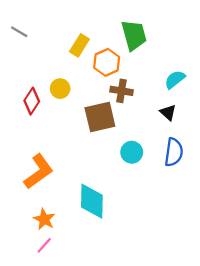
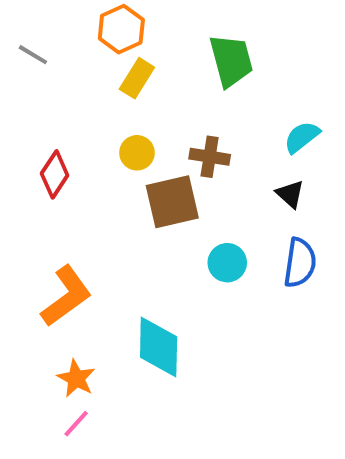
orange hexagon: (107, 62) -> (121, 29), moved
yellow circle: (60, 89) -> (137, 153), moved

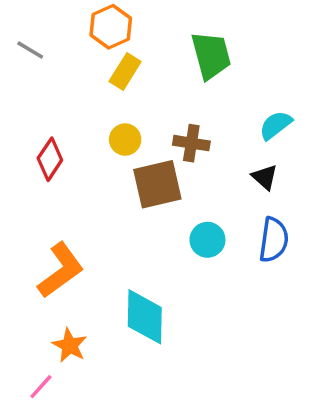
pink line: (76, 424) -> (41, 387), moved

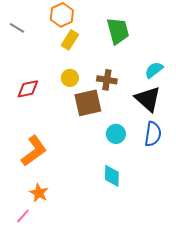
red diamond: (50, 159) -> (28, 89), turned 45
black triangle: (265, 177) -> (148, 99), size x1.8
cyan diamond: (145, 317) -> (112, 176), moved, size x0.7

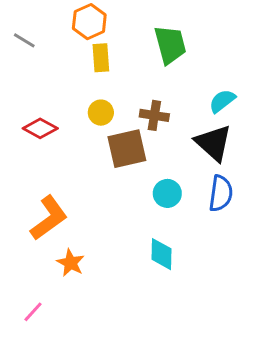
yellow rectangle: (70, 40) -> (101, 58), turned -36
red diamond: (28, 89) -> (40, 128), turned 40
orange star: (39, 193) -> (71, 263), moved

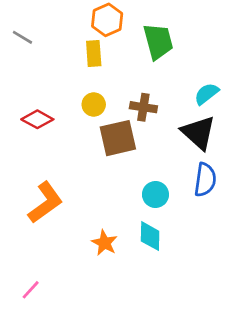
orange hexagon: (89, 22) -> (107, 20), moved
cyan circle: (167, 193) -> (155, 194), moved
orange star: (71, 263) -> (104, 243), moved

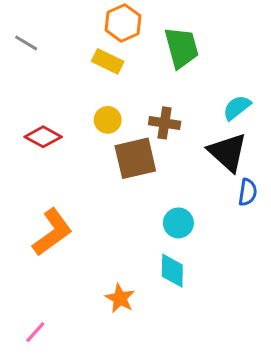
yellow rectangle: (94, 53) -> (108, 61), turned -60
blue semicircle: (205, 180) -> (248, 192), moved, size x0.7
orange star: (104, 243) -> (120, 298), moved

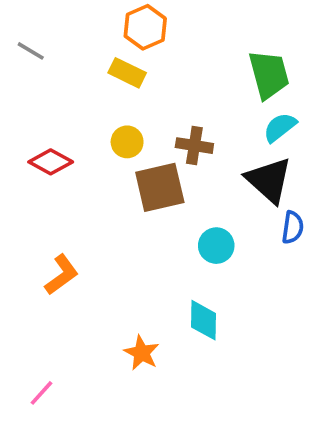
green trapezoid: (181, 48) -> (269, 75), moved
cyan circle: (178, 223) -> (216, 246), moved
orange L-shape: (52, 232) -> (62, 275), size x0.7

